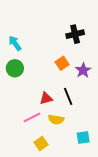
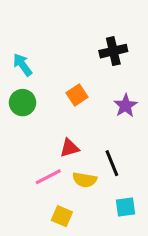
orange square: (62, 63) -> (77, 95), moved
black line: (68, 96) -> (112, 163), moved
yellow square: (41, 144) -> (62, 216), turned -32

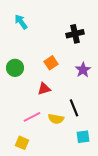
cyan arrow: (23, 65) -> (21, 22), moved
red triangle: (69, 148) -> (44, 89), moved
yellow square: (62, 216) -> (22, 143), moved

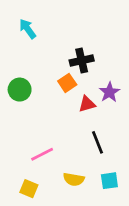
black cross: (75, 34) -> (82, 60), moved
red triangle: (44, 89) -> (87, 104), moved
yellow semicircle: (56, 119) -> (74, 179), moved

